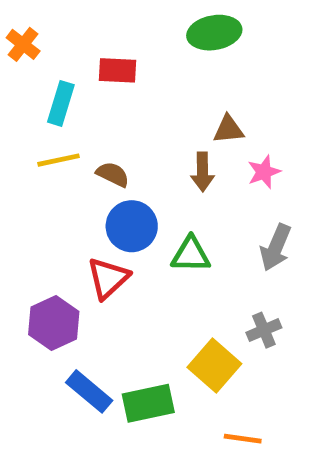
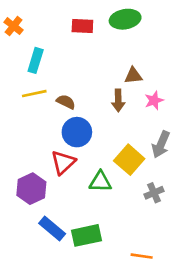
red rectangle: (118, 70) -> (82, 26), moved
green triangle: (191, 255) -> (100, 182), moved
yellow square: (214, 365) -> (129, 160), moved

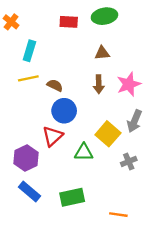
brown triangle: (133, 76) -> (102, 53), moved
pink star: (154, 100) -> (129, 84), size x1.5
blue rectangle: (52, 229) -> (29, 191), moved

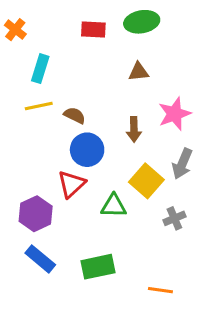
brown arrow: (99, 84) -> (134, 129), moved

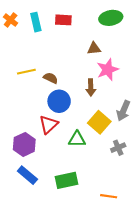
green ellipse: (142, 22) -> (111, 18), moved
cyan rectangle: (40, 69) -> (36, 22), moved, turned -30
pink star: (174, 114) -> (108, 70), moved

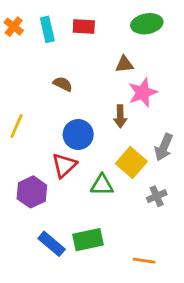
yellow line: (26, 72) -> (16, 126), moved, turned -54
brown semicircle: (51, 78) -> (63, 84), moved
blue rectangle: (27, 175) -> (52, 244), moved

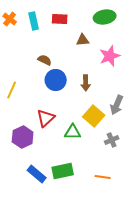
brown triangle: (124, 64) -> (83, 40), moved
pink star: (143, 92) -> (110, 56), moved
blue circle: (78, 134) -> (56, 80), moved
orange line: (144, 261) -> (103, 177), moved

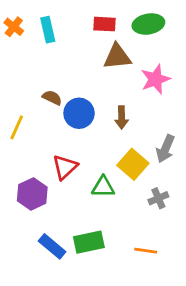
red rectangle: (60, 19) -> (105, 24), moved
brown triangle: (83, 40) -> (117, 57), size x1.5
brown semicircle: (45, 60) -> (52, 98), moved

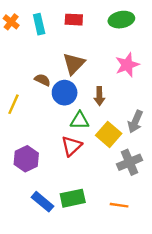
red rectangle: (105, 24) -> (74, 20), moved
brown triangle: (117, 57) -> (74, 64), moved, turned -40
red triangle: (65, 167) -> (71, 146), moved
green triangle: (103, 187) -> (80, 120), moved
gray cross: (158, 198) -> (129, 162), size x1.5

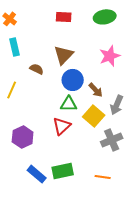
cyan rectangle: (39, 24) -> (15, 47), moved
blue circle: (65, 93) -> (73, 80), moved
brown arrow: (99, 96) -> (96, 90), moved, turned -42

